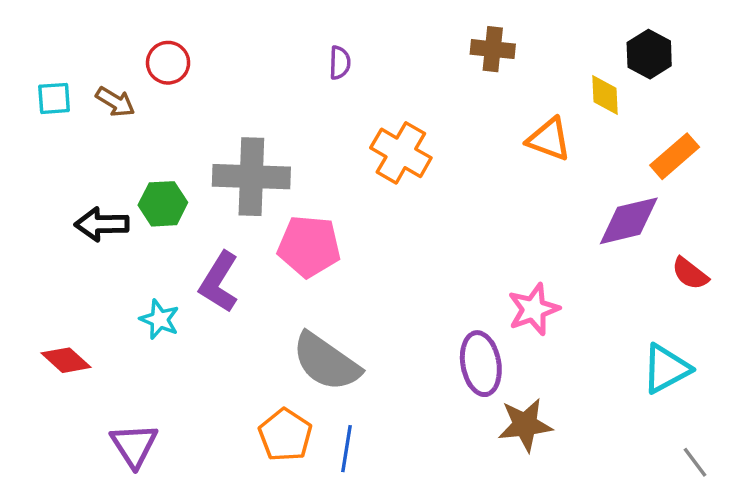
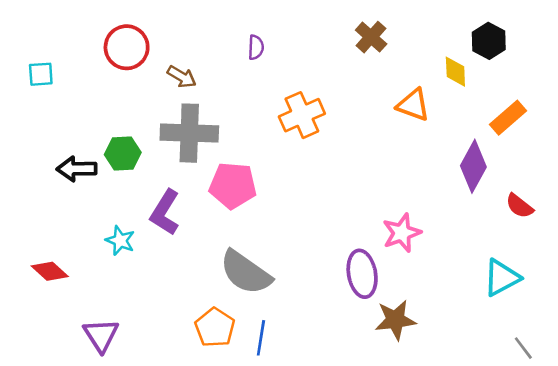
brown cross: (493, 49) -> (371, 37), turned 36
red circle: (168, 63) -> (127, 47), size x1.4
brown arrow: (115, 102) -> (182, 77), moved
orange cross: (401, 153) -> (302, 115), turned 36
purple diamond: (629, 221) -> (473, 166), turned -48

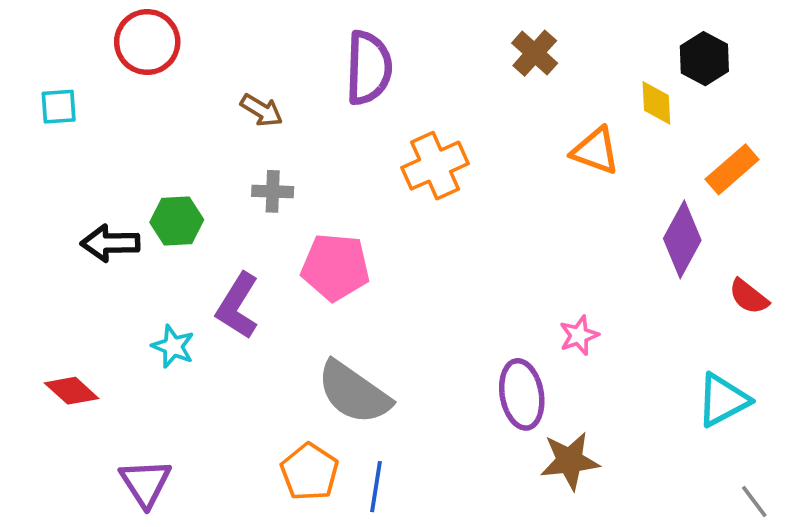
red circle: (127, 47) -> (147, 42), moved
purple semicircle: (256, 47) -> (369, 68), size x2.0
gray cross: (189, 133) -> (273, 191), size x0.5
pink star: (402, 233) -> (579, 335), size x0.7

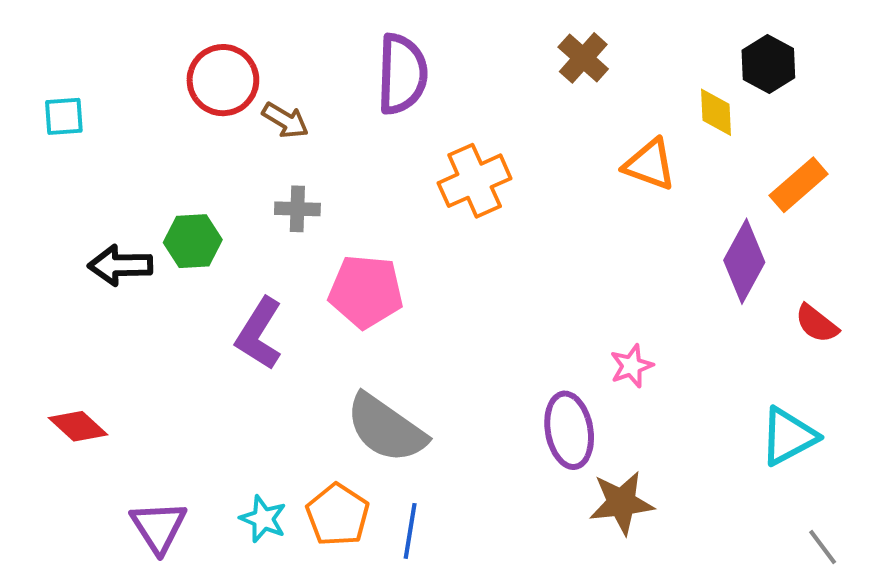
red circle: (147, 42) -> (223, 80), moved
cyan star: (173, 346) -> (263, 519), moved

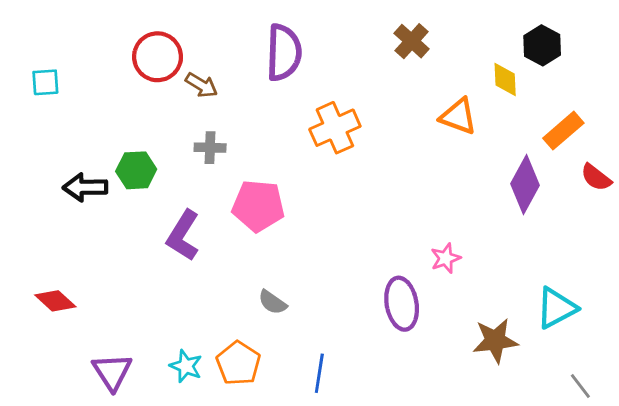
red semicircle: (817, 324) -> (596, 177), moved
gray semicircle: (386, 428) -> (272, 302), size x0.5
brown star: (621, 503) -> (495, 341), moved
blue line: (410, 531) -> (319, 373), moved

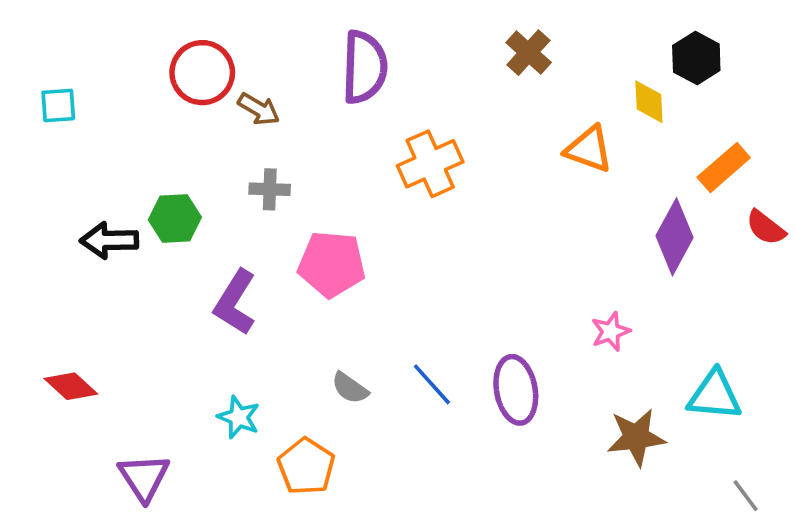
pink star: (446, 258) -> (611, 332), moved
cyan triangle: (556, 308) -> (715, 395), turned 33
cyan star: (186, 366) -> (239, 417), moved
blue line: (319, 373) -> (432, 384), moved, turned -51

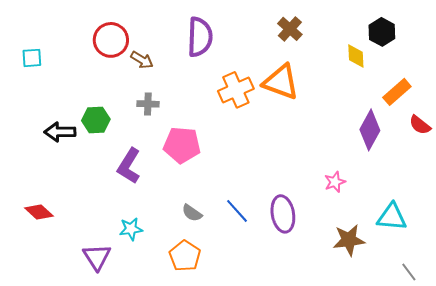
orange triangle: (589, 149) -> (281, 82), moved, size x1.4
cyan star: (239, 417) -> (131, 229), turned -30
orange pentagon: (306, 466) -> (185, 256), moved
purple triangle: (144, 477) -> (97, 257), moved

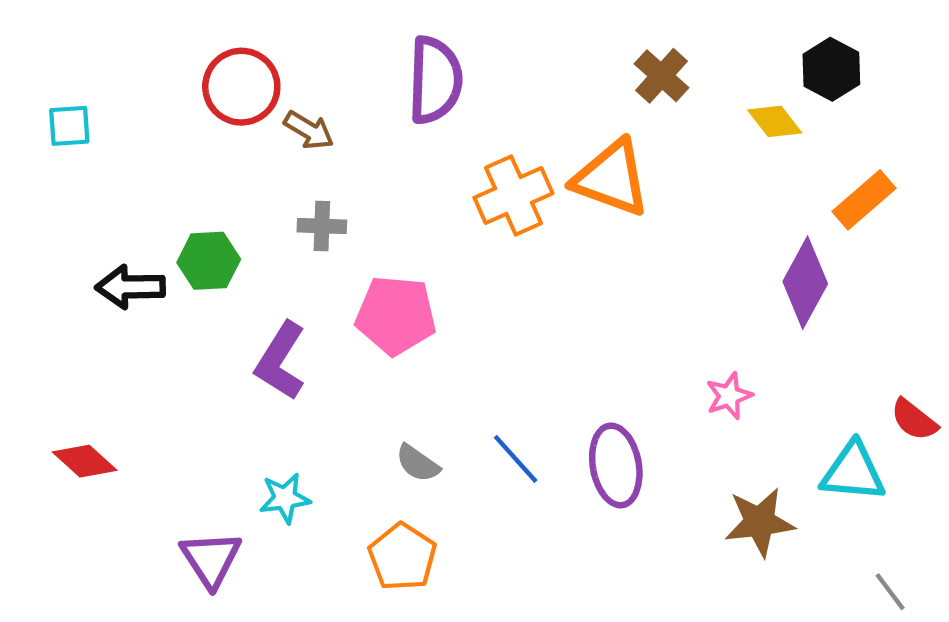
brown cross: (290, 29) -> (662, 76), moved
yellow diamond: (356, 56) -> (775, 121), turned -35
red semicircle: (420, 125) -> (914, 420), moved

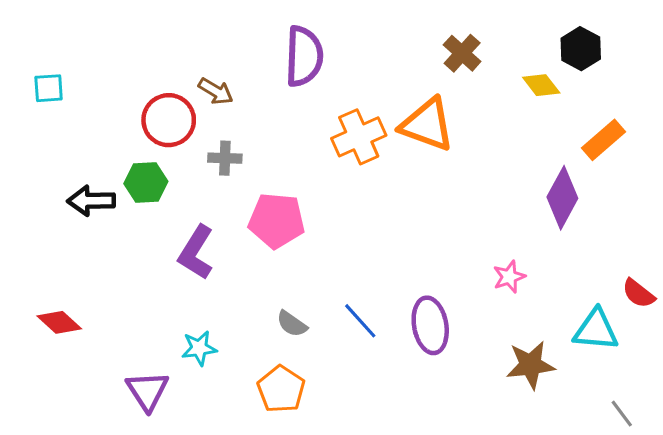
red circle: (241, 87) -> (169, 120), moved

